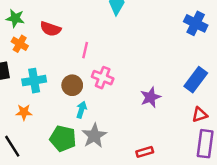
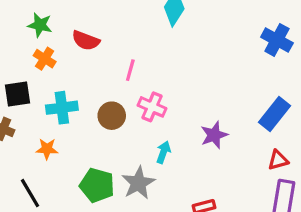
cyan arrow: (81, 110) -> (163, 152), moved

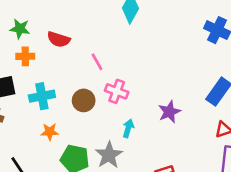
orange cross: (45, 59) -> (25, 56), turned -30
pink line: (130, 70) -> (97, 62), turned -42
orange star: (47, 149) -> (50, 132), moved

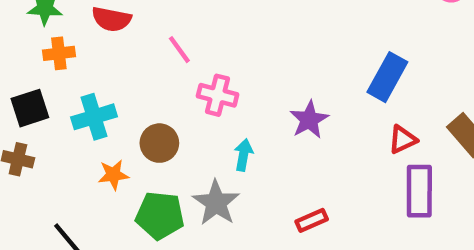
brown circle: (84, 100) -> (159, 143), moved

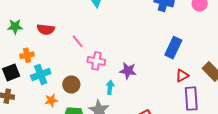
orange cross: (59, 53) -> (27, 55), moved
purple star: (309, 120) -> (128, 71), moved, turned -30

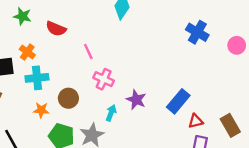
blue rectangle: (173, 48) -> (178, 101), moved
orange cross: (27, 55) -> (27, 52), turned 32

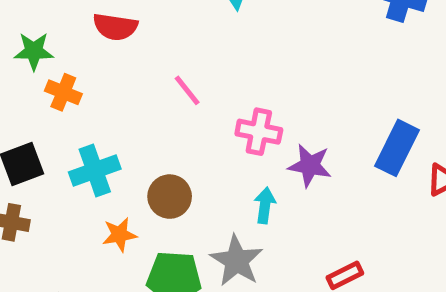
red semicircle: (56, 29) -> (115, 27), moved
orange cross: (27, 52) -> (63, 92), moved
pink cross: (104, 79) -> (259, 132), moved

